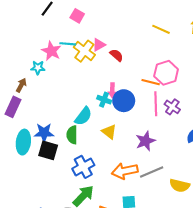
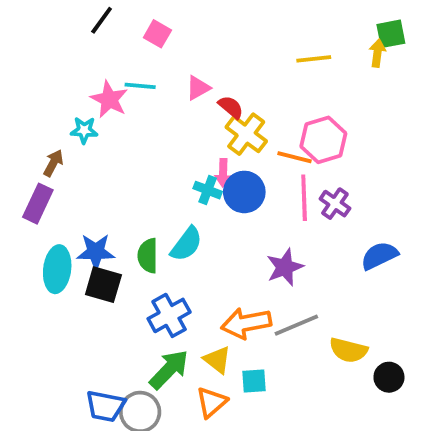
yellow line: (161, 29) -> (314, 59), turned -30
yellow cross: (84, 51) -> (246, 134), moved
cyan semicircle: (83, 116) -> (186, 244), moved
yellow triangle: (109, 132) -> (217, 360), moved

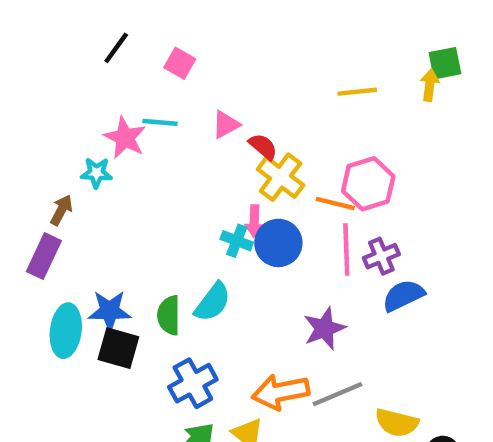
purple cross: (335, 204) -> (381, 256), turned 32
blue semicircle: (379, 256) -> (403, 296), moved

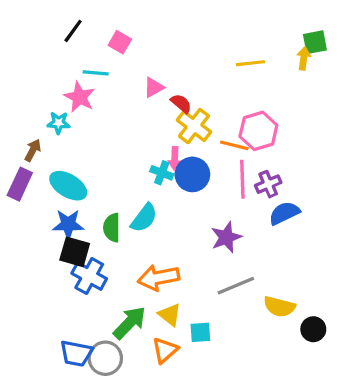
cyan line: (160, 122) -> (96, 73), moved
cyan ellipse: (66, 331) -> (68, 186), moved, turned -66
blue cross: (193, 383) -> (89, 276), moved, turned -32
orange arrow: (281, 392) -> (159, 278), moved

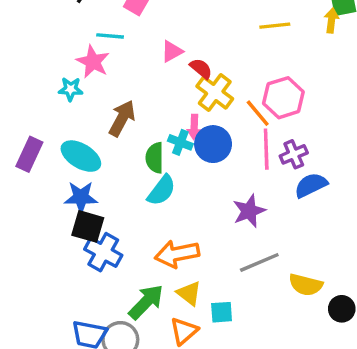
orange line: (234, 145) -> (258, 113), turned 36
brown arrow: (33, 150) -> (122, 118), moved, size x1.5
green semicircle: (112, 228) -> (155, 158), moved

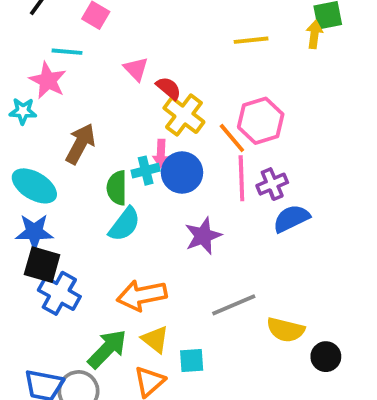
pink triangle: (172, 51) -> (136, 69), turned -45
cyan cross: (180, 142) -> (146, 171), turned -35
purple star: (249, 211) -> (203, 236), moved

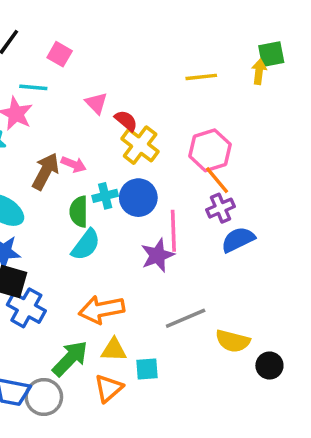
orange line: (232, 138) -> (217, 180), moved
pink arrow: (161, 153) -> (74, 164), moved, turned -70
pink line: (241, 178) -> (173, 231), moved
yellow triangle: (155, 339) -> (114, 350), turned -36

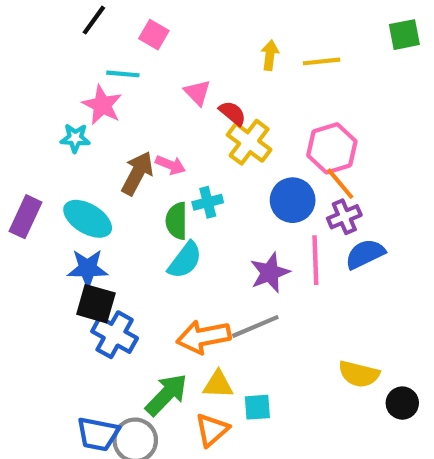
yellow arrow: (259, 72) -> (270, 55), moved
blue circle: (138, 198) -> (293, 200), moved
pink line: (173, 231) -> (315, 260), moved
gray line: (186, 318) -> (255, 326), moved

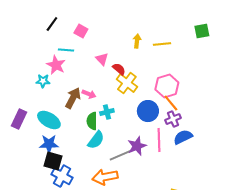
gray line: (255, 326) -> (121, 155), moved

